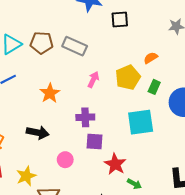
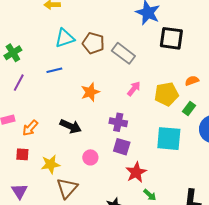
black square: (120, 20) -> (171, 38), size x1.4

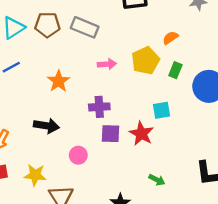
pink arrow: (134, 89) -> (107, 64), turned 63
cyan square: (169, 139) -> (161, 110), size x0.6
yellow star: (50, 164) -> (35, 175), turned 30
red star: (136, 172) -> (141, 134), moved

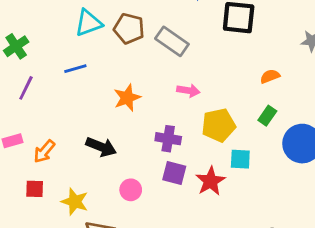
yellow pentagon: (145, 61) -> (219, 125), moved

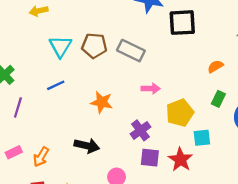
cyan triangle: (88, 23) -> (60, 46), turned -30
orange star: (127, 98) -> (102, 102), turned -30
purple cross: (168, 139) -> (140, 130), turned -36

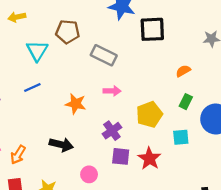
brown pentagon: (94, 46) -> (68, 32), moved
pink arrow: (151, 89) -> (112, 91), moved
cyan square: (202, 138) -> (181, 137), moved

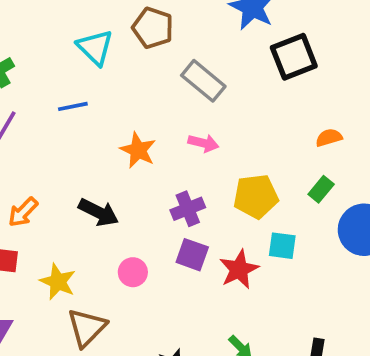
black square: (152, 29) -> (294, 57), turned -32
cyan triangle: (37, 51) -> (95, 47), turned -30
cyan square: (181, 137) -> (282, 246), moved

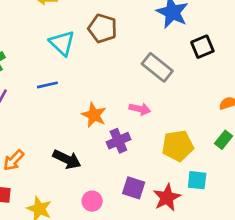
black square: (294, 57) -> (202, 47), size x0.7
gray rectangle: (203, 81) -> (157, 67), moved
purple cross: (188, 209) -> (118, 141), moved

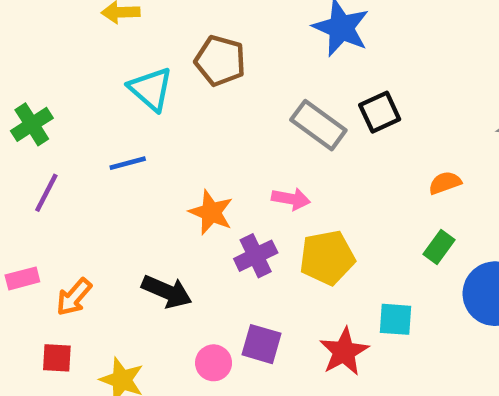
black square: (202, 47) -> (380, 112), moved
yellow pentagon: (178, 146) -> (327, 258), moved
purple square: (134, 188) -> (261, 344), moved

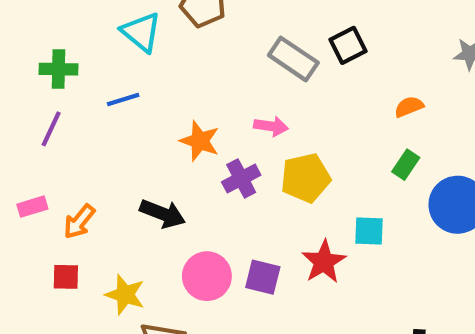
green cross: (32, 124) -> (58, 69), moved, turned 36
purple square: (261, 344) -> (263, 277), moved
pink circle: (214, 363) -> (207, 276), size x1.5

